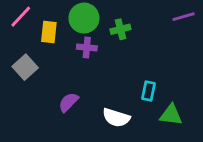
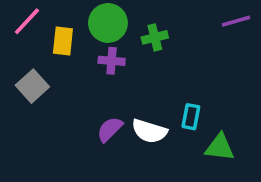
purple semicircle: (69, 102) -> (110, 129), moved
white semicircle: (116, 118) -> (149, 131), moved

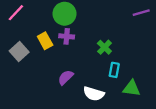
green cross: (155, 37) -> (104, 47), moved, turned -32
yellow rectangle: (63, 41) -> (45, 41), moved, turned -35
white semicircle: (149, 131) -> (94, 94), moved

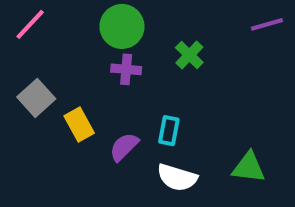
yellow rectangle: (45, 41) -> (79, 124), moved
green cross: (104, 47) -> (189, 55), moved
cyan rectangle: (114, 70) -> (169, 131), moved

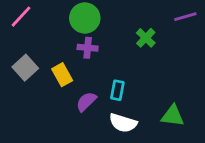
green cross: (189, 55) -> (146, 38), moved
yellow rectangle: (79, 124) -> (62, 75), moved

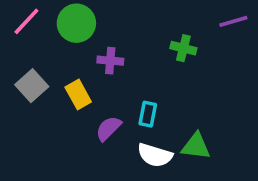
green circle: (85, 18) -> (76, 23), moved
green cross: (146, 38) -> (183, 48), turned -30
green triangle: (173, 116) -> (196, 146), moved

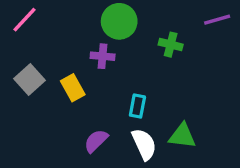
green circle: (76, 23) -> (119, 21), moved
purple semicircle: (108, 128) -> (96, 141), moved
white semicircle: (155, 155) -> (144, 144), turned -132

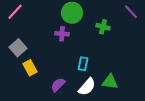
purple line: (217, 20) -> (131, 12), turned 63
yellow rectangle: (73, 88) -> (30, 68), moved
white semicircle: (144, 144) -> (87, 87), turned 66

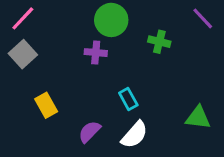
gray square: (18, 48) -> (23, 54), moved
cyan rectangle: (83, 64) -> (128, 99), turned -40
green triangle: (110, 82) -> (198, 118), moved

